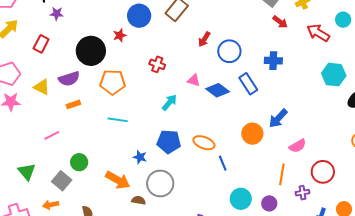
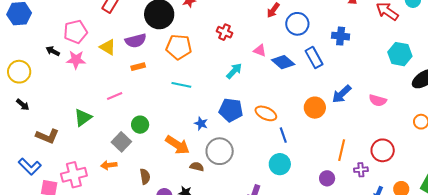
pink semicircle: (298, 146) -> (378, 100), moved, turned 42
green triangle: (27, 172) -> (83, 118), moved, turned 30
cyan circle: (241, 199) -> (280, 164), moved

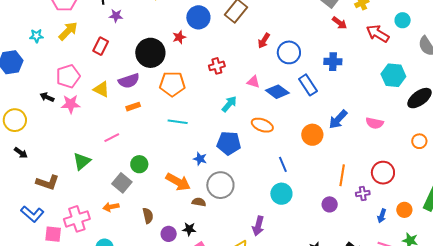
red cross: (224, 32) -> (217, 66), turned -35
orange ellipse: (266, 113) -> (262, 125), moved

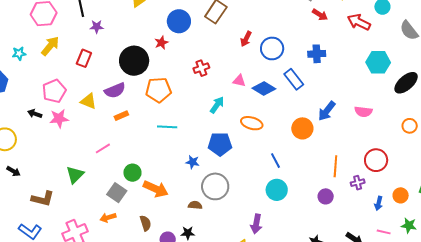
orange arrow: (178, 182) -> (156, 189), moved

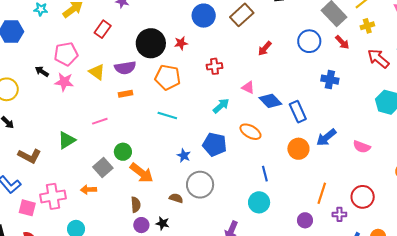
red star: (161, 43) -> (181, 43), moved
blue circle: (272, 48) -> (309, 41), moved
blue rectangle: (294, 79) -> (298, 112), moved
brown semicircle: (145, 223) -> (136, 205), moved

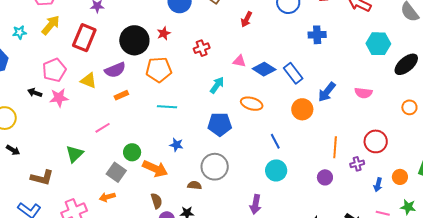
red rectangle: (103, 29) -> (84, 38), size x1.5
blue star: (184, 156) -> (176, 145), moved

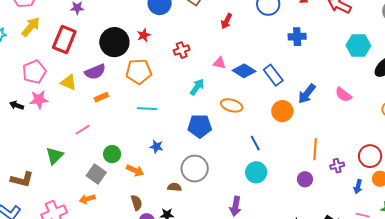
black arrow: (35, 93) -> (17, 105), moved
pink semicircle: (363, 93) -> (343, 95), turned 30
red circle: (376, 141) -> (370, 156), moved
orange arrow: (155, 169) -> (135, 170), size x0.7

